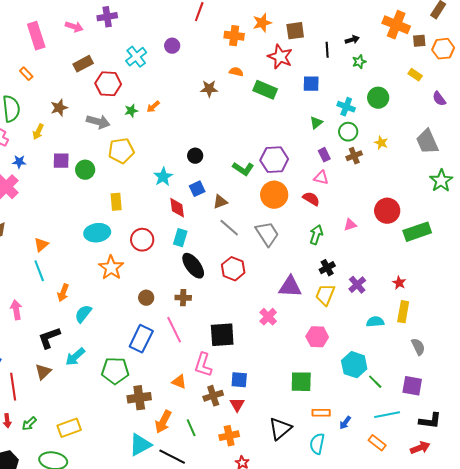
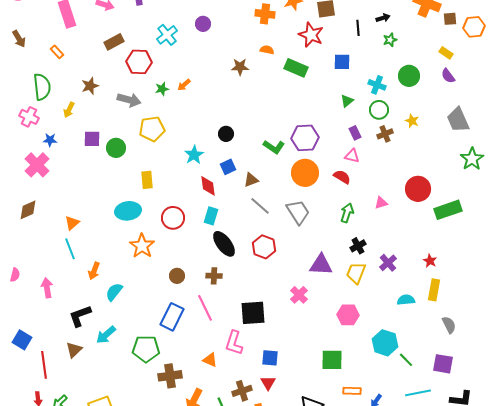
purple semicircle: (439, 99) -> (448, 76), moved
brown cross: (213, 396) -> (242, 391), moved

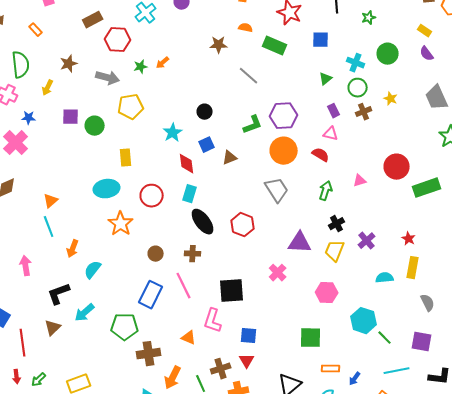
green L-shape: (274, 147) -> (253, 125), turned -55
gray line: (260, 206) -> (249, 76), moved

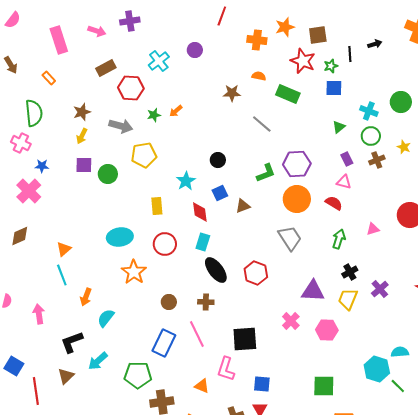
green star: (369, 18) -> (331, 66), moved
yellow arrow: (48, 88) -> (82, 136), moved
yellow rectangle: (126, 158) -> (157, 206), moved
cyan semicircle: (385, 278) -> (400, 352), moved
pink hexagon: (327, 293) -> (327, 330), moved

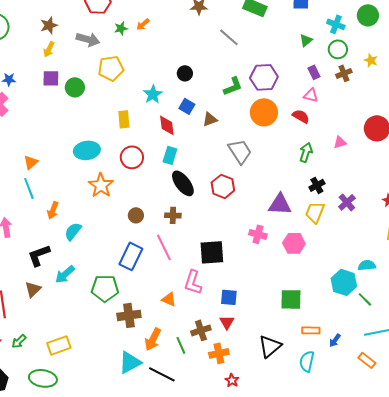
blue square: (220, 193) -> (187, 106), turned -35
gray trapezoid: (290, 238) -> (240, 151), moved
pink cross: (291, 321) -> (258, 234), turned -30

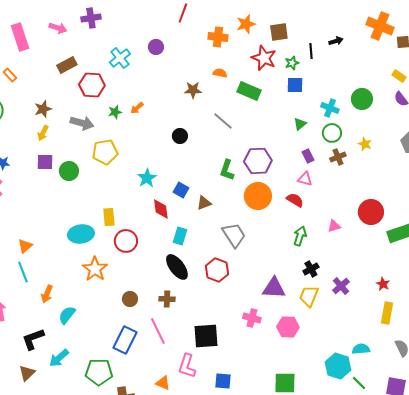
black circle: (185, 73) -> (180, 136), moved
green L-shape: (233, 86) -> (227, 170), turned 130
yellow rectangle: (124, 119) -> (109, 217), moved
cyan rectangle: (170, 155) -> (180, 236), moved

